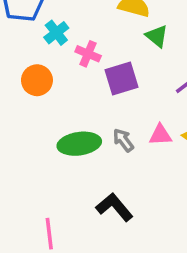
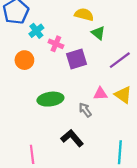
gray arrow: (123, 140) -> (85, 110), moved

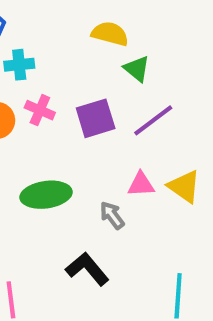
cyan cross: (36, 31) -> (19, 65), turned 32
pink cross: (56, 44) -> (40, 110), moved
purple line: (120, 60) -> (153, 120), moved

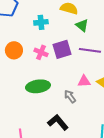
cyan cross: (19, 65) -> (41, 22), moved
pink cross: (40, 110) -> (41, 52), moved
purple line: (153, 120) -> (90, 50), turned 45

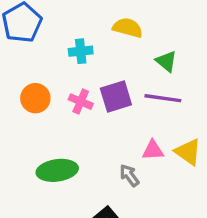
green triangle: (82, 25) -> (166, 61), moved
green ellipse: (38, 86) -> (57, 170), moved

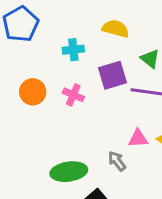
purple square: (116, 96) -> (112, 75), moved
green ellipse: (57, 170) -> (69, 172), moved

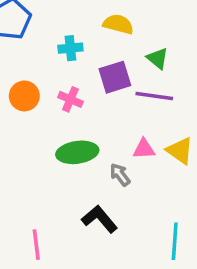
green ellipse: (69, 172) -> (77, 152), moved

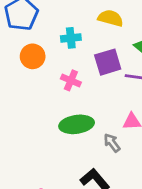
orange circle: (24, 96) -> (33, 56), moved

